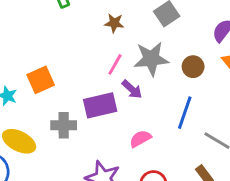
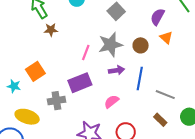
brown star: (114, 23) -> (51, 30), moved
purple arrow: (132, 89) -> (116, 70), moved, turned -42

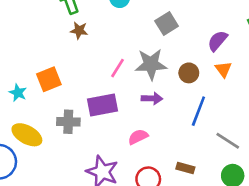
blue line: (140, 78) -> (198, 111), moved
gray line: (165, 95) -> (228, 141), moved
brown rectangle: (160, 120) -> (185, 168), moved, turned -40

